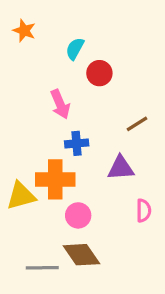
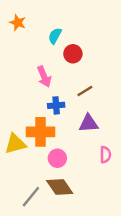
brown line: (137, 124) -> (85, 91), moved
gray line: (42, 268) -> (31, 197), turned -50

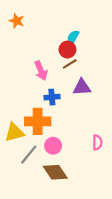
cyan semicircle: (55, 36) -> (73, 37), moved
brown line: (85, 91) -> (70, 64), moved
purple triangle: (89, 123) -> (82, 87), moved
gray line: (31, 197) -> (29, 155), moved

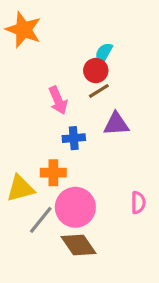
orange star: (17, 21) -> (23, 30), size x1.6
orange cross: (38, 121) -> (53, 173), size x0.7
pink circle: (53, 146) -> (75, 207), size x1.6

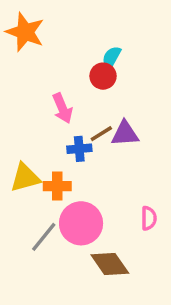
brown line: (99, 91) -> (101, 134), moved
yellow triangle: (20, 188) -> (25, 178), moved
brown diamond: (78, 245) -> (110, 264), moved

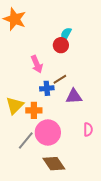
purple triangle: (125, 134) -> (74, 96), moved
yellow triangle: (25, 178) -> (15, 105), turned -30
brown diamond: (110, 264) -> (54, 164), moved

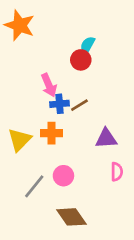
blue cross: (47, 88) -> (59, 104), moved
purple triangle: (74, 96) -> (106, 138), moved
orange cross: (34, 110) -> (51, 133), moved
pink circle: (48, 133) -> (63, 176), size x0.6

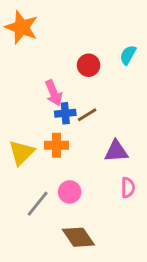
cyan semicircle: (87, 45) -> (128, 55), moved

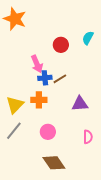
pink semicircle: (128, 188) -> (88, 137), moved
gray line: (38, 204) -> (14, 131), moved

